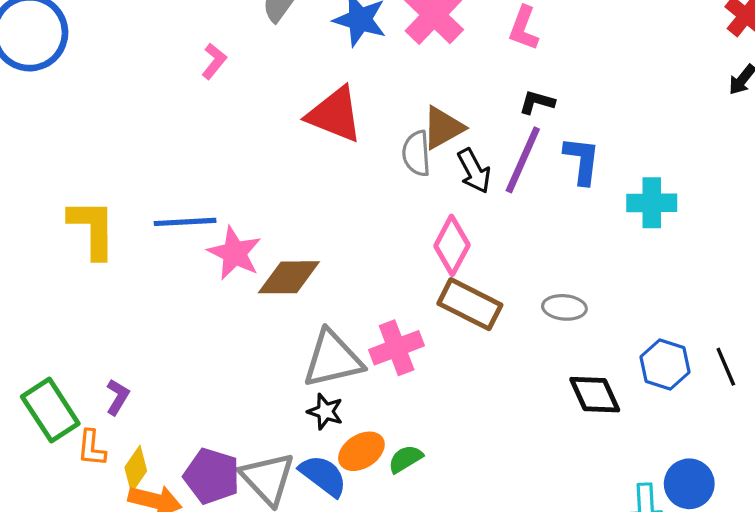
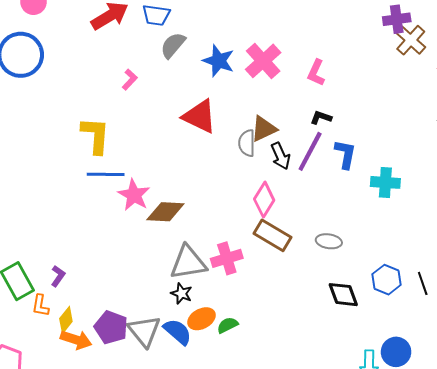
yellow L-shape: (92, 229) -> (95, 135), moved

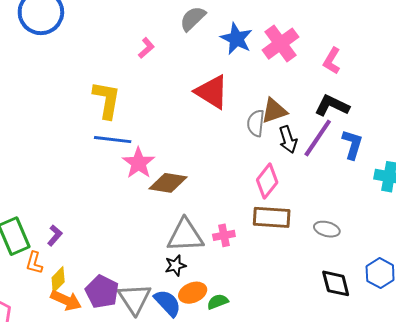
black L-shape: (321, 118) -> (332, 106), size x1.6
brown rectangle: (272, 235) -> (272, 217), turned -33
pink cross: (227, 258) -> (224, 235), size x0.7
black star: (182, 293) -> (175, 265), turned 30

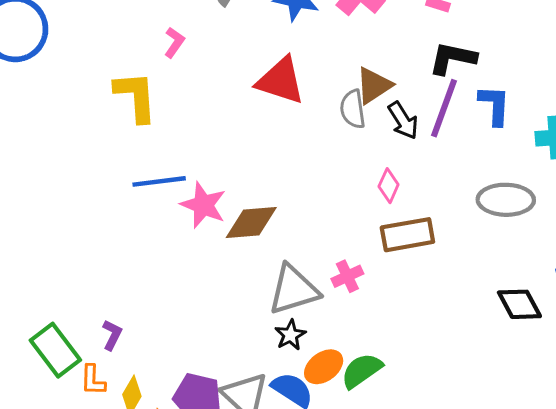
yellow L-shape: (107, 100) -> (136, 97), moved
pink diamond: (267, 181) -> (389, 186), size x0.7
gray ellipse: (327, 229) -> (506, 200), moved, size x1.5
green semicircle: (218, 302) -> (362, 371), size x1.4

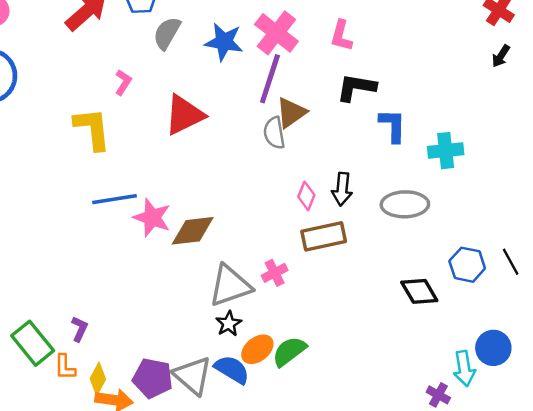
red triangle: (281, 81) -> (184, 115), moved, turned -42
purple line: (444, 108) -> (270, 79), moved
black arrow: (403, 121) -> (342, 189), moved, turned 40

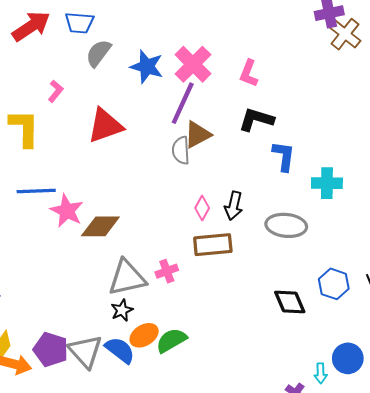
cyan arrow: (464, 369) -> (321, 373), size x0.7

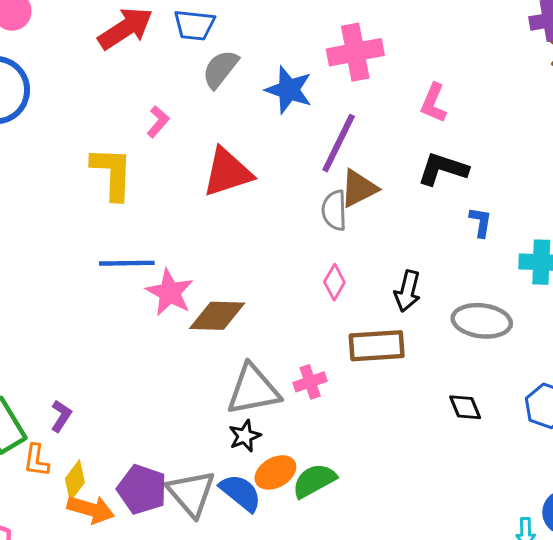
pink cross: (193, 64) -> (355, 52), moved, turned 33
blue L-shape: (284, 156) -> (481, 222), size x0.7
pink diamond: (202, 208) -> (334, 282), moved
black diamond: (290, 302) -> (465, 407), moved, size x0.7

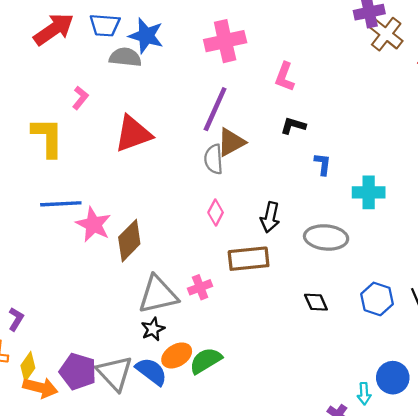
gray semicircle: (220, 69) -> (125, 57), turned 60
blue star: (289, 90) -> (146, 36), moved
black L-shape: (443, 169) -> (293, 126), size x0.7
brown diamond: (217, 316) -> (129, 241), turned -45

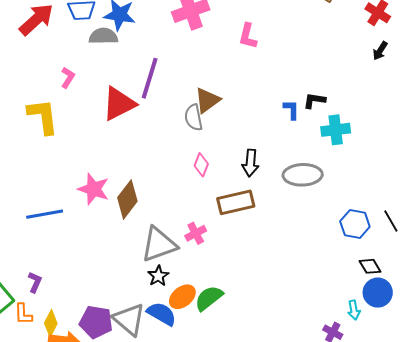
purple line: (215, 109) -> (150, 78), moved
black L-shape: (293, 126) -> (314, 100), moved
blue line: (61, 204) -> (45, 214), moved
black diamond: (316, 302) -> (370, 266), moved

